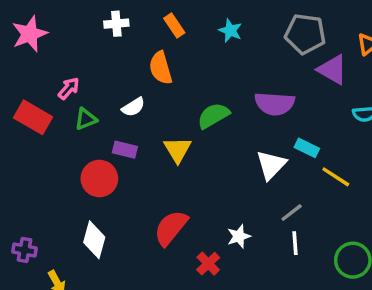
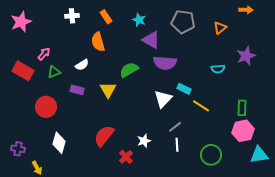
purple triangle: (332, 70) -> (151, 40), moved
red circle: (99, 179) -> (46, 107), moved

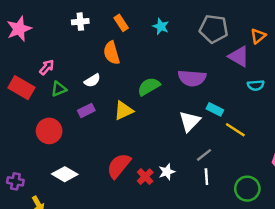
purple triangle: (151, 40) -> (239, 56), moved
purple rectangle: (77, 90) -> (86, 111), turned -40
yellow triangle: (108, 90) -> (124, 111), turned 36
white diamond: (59, 143) -> (65, 174), turned -75
red cross: (126, 157) -> (145, 177), moved

